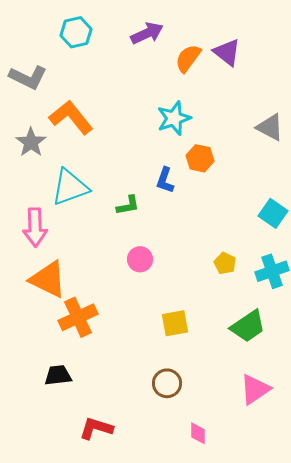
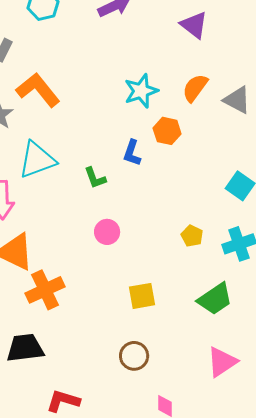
orange semicircle: (188, 58) -> (195, 88), moved
green L-shape: (128, 205) -> (95, 178), turned 80
black trapezoid: (58, 375) -> (25, 348), size x1.4

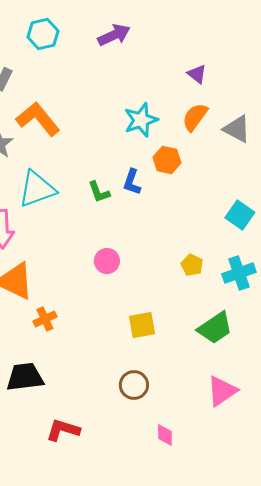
purple triangle: (194, 25) -> (197, 74), moved, size x0.7
green L-shape: (95, 178) -> (99, 192), moved
orange cross: (45, 290) -> (45, 319), size x0.6

